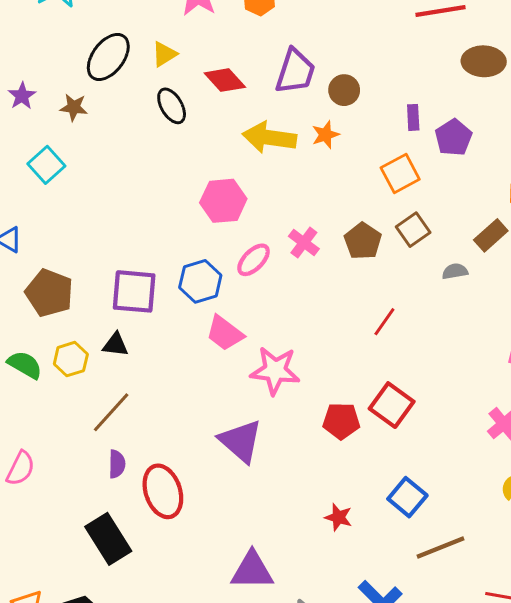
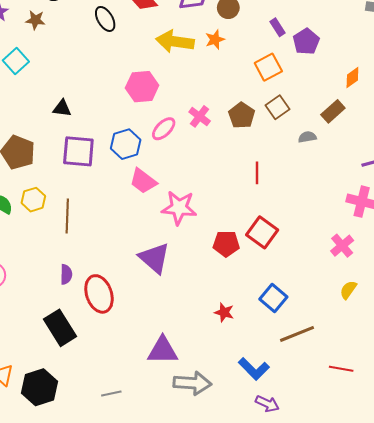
purple rectangle: (413, 117) -> (278, 27), turned -30
red line: (384, 322) -> (257, 173), turned -35
black triangle: (115, 345) -> (62, 108), moved
brown line: (111, 412) -> (67, 216), moved, turned -40

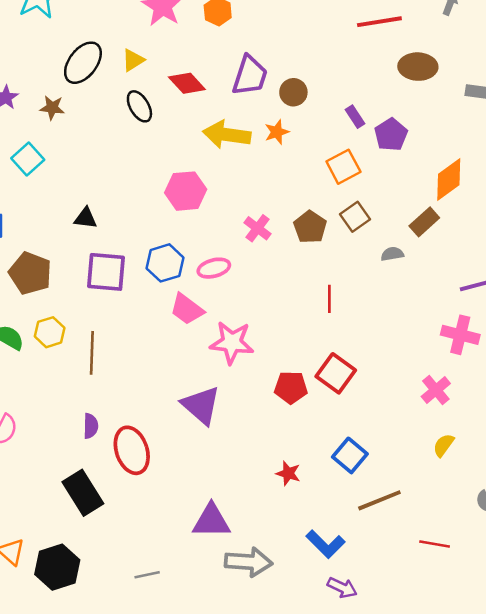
orange diamond: (352, 77) -> (449, 180), size x1.6
pink ellipse: (164, 129) -> (214, 268), moved, turned 30

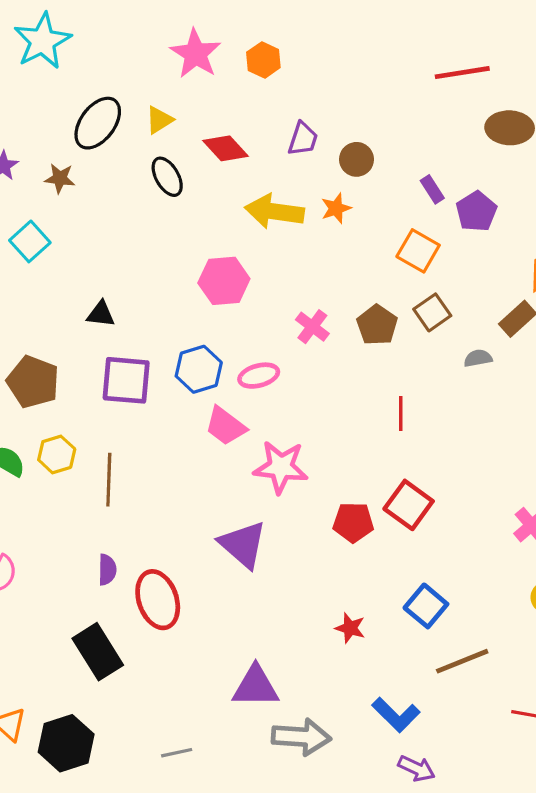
purple trapezoid: (250, 76) -> (303, 139), size x0.7
orange square: (343, 167) -> (418, 251), turned -32

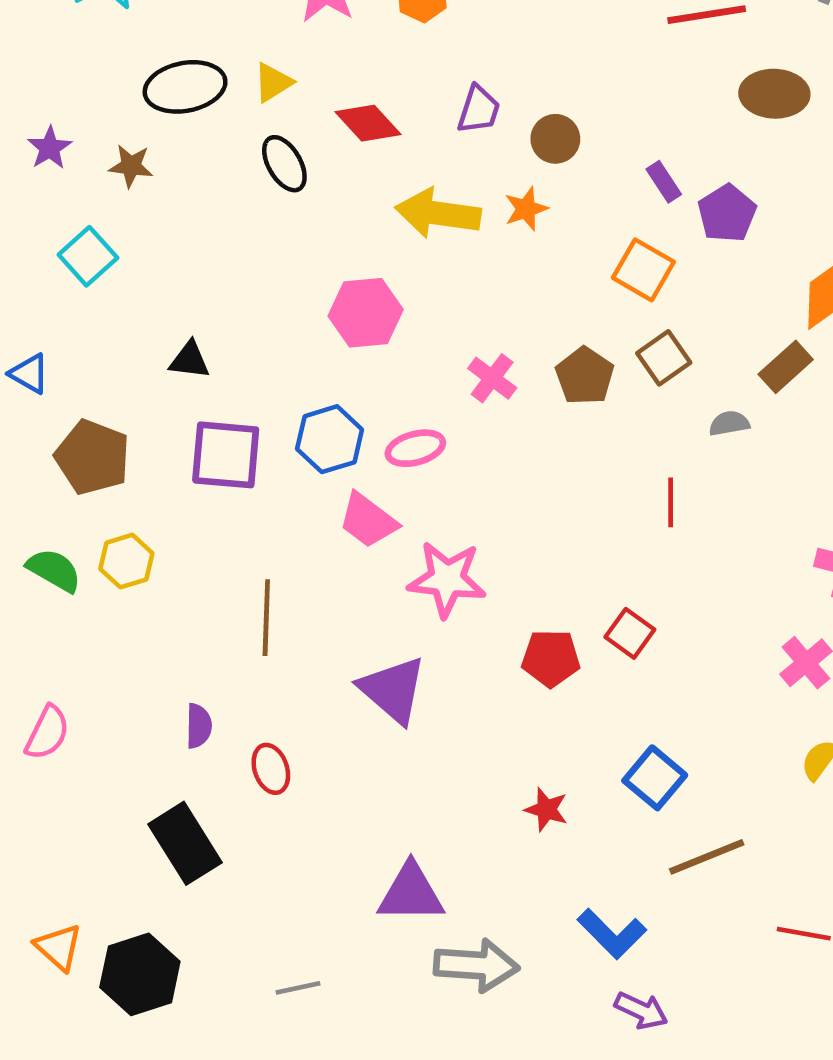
black ellipse: (98, 123) -> (185, 87), turned 42
red line: (401, 413) -> (671, 502), moved
brown line: (109, 480) -> (266, 618), moved
red square: (409, 505) -> (630, 633), size x0.7
red ellipse: (158, 600) -> (271, 769), size x0.6

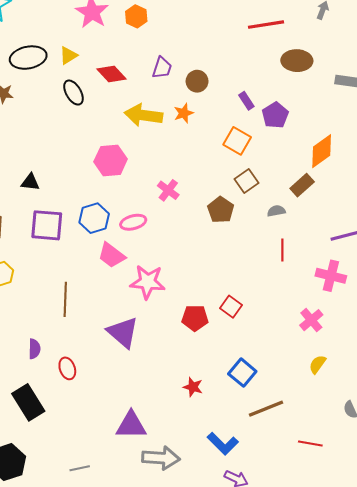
brown pentagon: (585, 376) -> (221, 210), moved
red line: (671, 502) -> (282, 250), moved

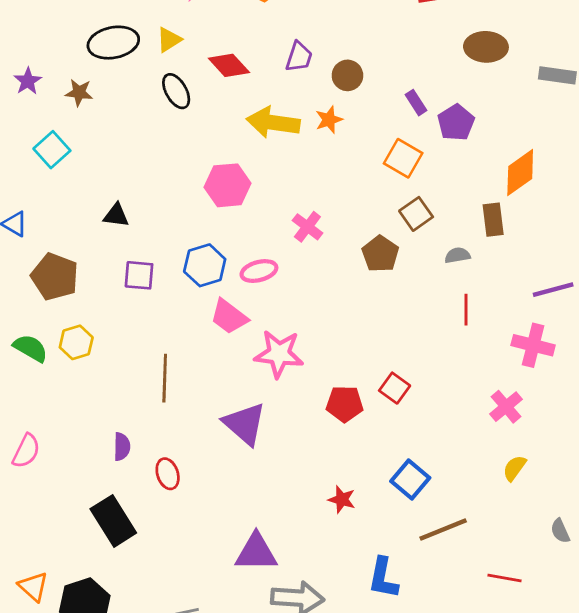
brown rectangle: (302, 185) -> (493, 220), turned -55
purple square: (47, 225) -> (139, 275), size x0.7
blue L-shape: (223, 444) -> (383, 578), turned 56

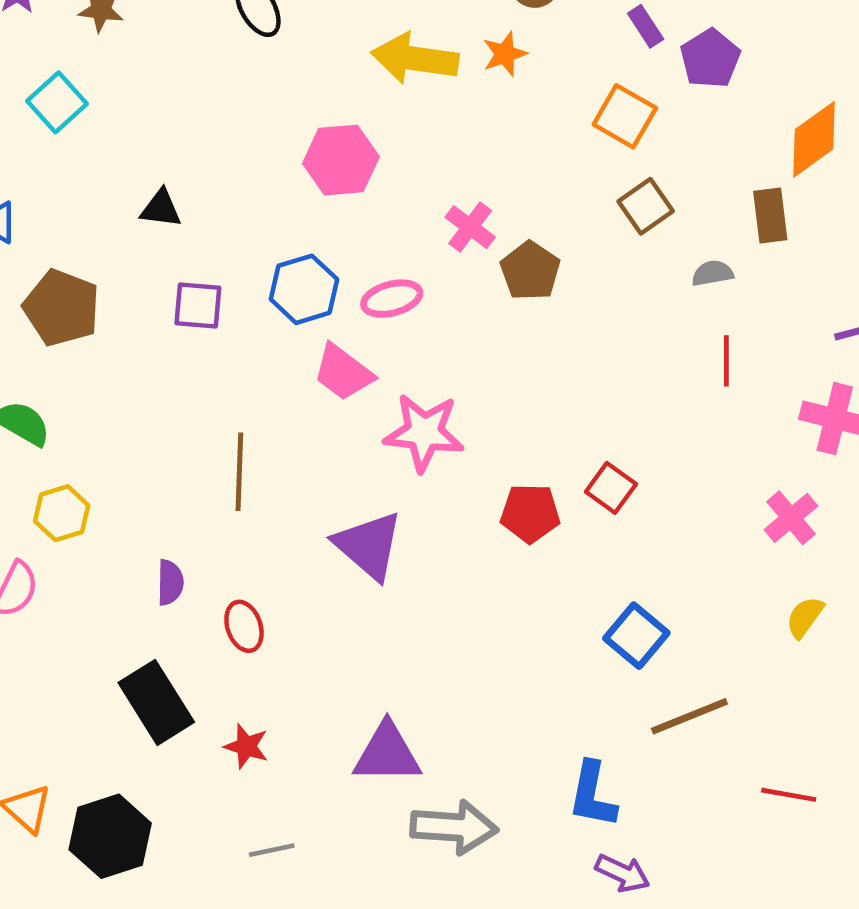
brown pentagon: (380, 254) -> (530, 271), moved
yellow hexagon: (76, 342) -> (62, 513), moved
red star: (342, 499) -> (246, 746), moved

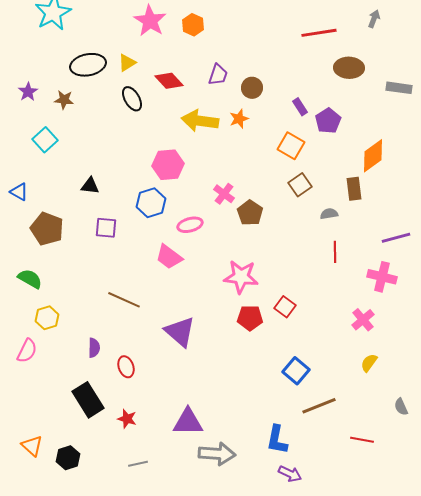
blue hexagon: (304, 289) -> (151, 203), moved
pink star: (424, 432) -> (241, 277), moved
brown line: (239, 472) -> (124, 300), turned -68
black hexagon: (110, 836) -> (68, 458), size x0.7

